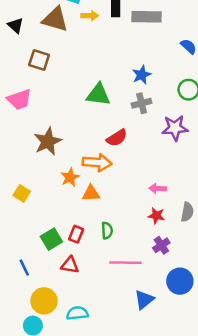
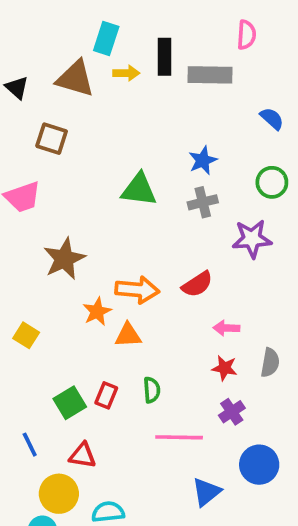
red semicircle: (117, 138) -> (197, 284), moved
red triangle: (70, 265) -> (83, 455), moved

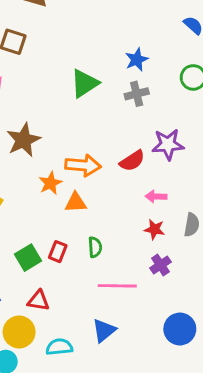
green triangle: (139, 190) -> (85, 83), turned -40
purple star: (252, 239) -> (168, 144), moved
blue circle: (259, 465) -> (180, 329), moved
blue triangle: (206, 492) -> (104, 330), moved

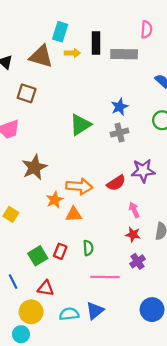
pink arrow: (156, 197) -> (134, 210), turned 64
cyan semicircle: (59, 347) -> (69, 314), moved

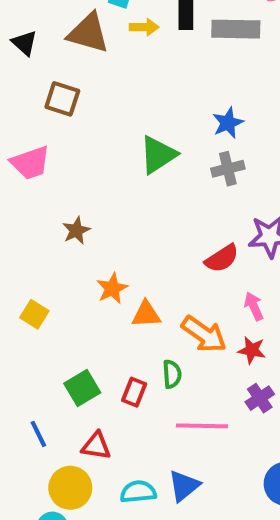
brown star: (34, 167) -> (76, 231), size x0.6
orange arrow: (79, 186) -> (204, 334), moved, turned 30
red rectangle: (60, 251) -> (134, 392), moved

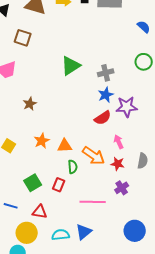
blue star: (228, 123) -> (106, 95), moved
orange star: (112, 288) -> (42, 141), moved
green semicircle: (172, 374) -> (73, 167), moved
blue line: (38, 434) -> (11, 206), turned -48

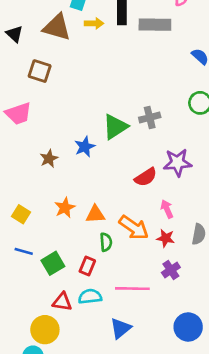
green triangle: (71, 66) -> (115, 127), moved
blue star: (106, 95) -> (85, 147), moved
blue line: (11, 206) -> (24, 251), moved
cyan semicircle: (61, 235) -> (90, 296), moved

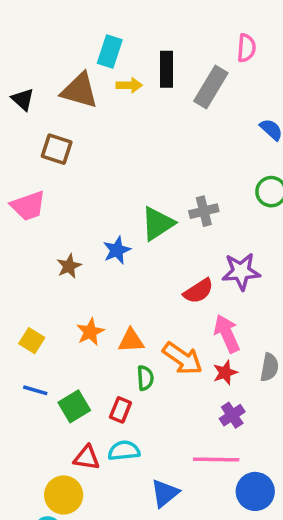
gray rectangle: (155, 25) -> (211, 87), turned -60
pink arrow: (167, 209) -> (227, 334), size x1.5
red star: (166, 238) -> (225, 373), turned -30
pink line: (132, 289) -> (216, 460), moved

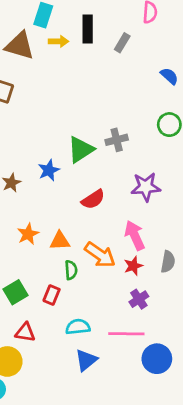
gray rectangle: (211, 87) -> (122, 43), size x0.6
red semicircle: (198, 291) -> (93, 199), moved
cyan semicircle: (124, 451) -> (78, 327), moved

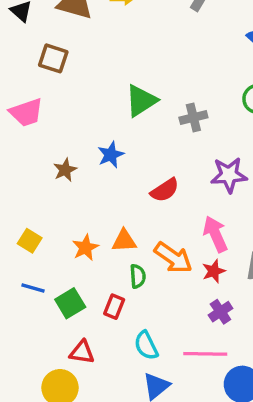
green triangle: (81, 149) -> (141, 101), moved
orange star: (28, 234) -> (85, 248), moved
cyan semicircle: (78, 327) -> (146, 345), turned -110

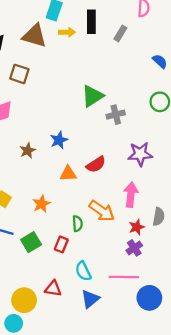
green triangle: (141, 101) -> (93, 96), moved
pink arrow: (215, 234) -> (131, 195), turned 30
orange triangle: (124, 241) -> (68, 174), moved
red star: (214, 271) -> (137, 227), moved
red triangle: (82, 352) -> (53, 289), moved

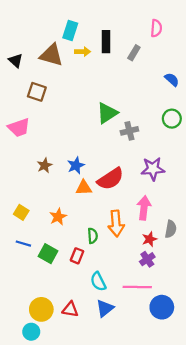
blue star: (59, 140) -> (76, 165), moved
red semicircle: (96, 164) -> (110, 179), size x1.4
orange arrow: (102, 211) -> (116, 223), turned 50
green square: (31, 242) -> (48, 254), turned -30
red triangle: (53, 289) -> (70, 309), moved

